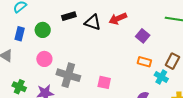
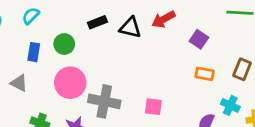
pink circle: (44, 59) -> (70, 83), size x1.5
cyan cross: (161, 77) -> (230, 105), moved

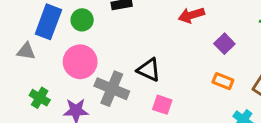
black triangle: (130, 28) -> (149, 70), moved
blue rectangle: (34, 52) -> (48, 22), size x1.6
gray triangle: (19, 83) -> (26, 51), turned -30

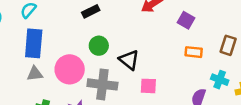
green circle: (82, 20) -> (99, 46), moved
gray triangle: (26, 51) -> (35, 74), moved
black triangle: (149, 70) -> (129, 60), turned 30

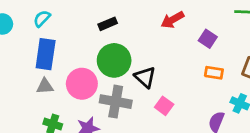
green circle: (99, 46) -> (114, 60), size x1.6
pink square: (148, 86) -> (164, 106), turned 30

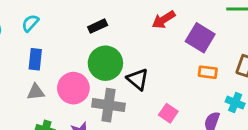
purple square: (208, 39) -> (200, 38), size x1.5
blue rectangle: (46, 54) -> (35, 59), size x0.7
pink square: (164, 106) -> (168, 113), moved

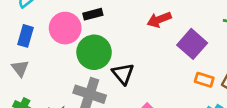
orange rectangle: (208, 72) -> (204, 80), moved
pink circle: (73, 88) -> (65, 28), moved
gray triangle: (36, 92) -> (20, 68), turned 48

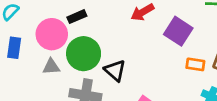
gray triangle: (20, 68) -> (51, 67), moved, turned -48

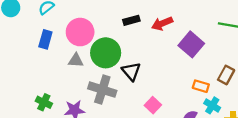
black rectangle: (77, 17) -> (131, 20), moved
orange rectangle: (195, 64) -> (201, 86), moved

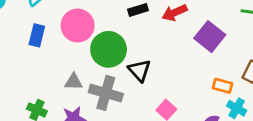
gray triangle: (76, 60) -> (73, 82), moved

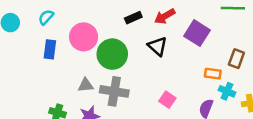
black triangle: (140, 70) -> (157, 46), moved

